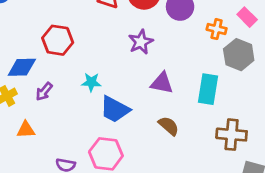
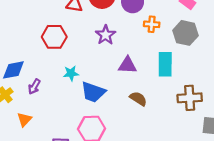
orange cross: (217, 29) -> (152, 24), moved
red hexagon: (58, 40) -> (54, 37), moved
orange triangle: (26, 130) -> (24, 119), turned -35

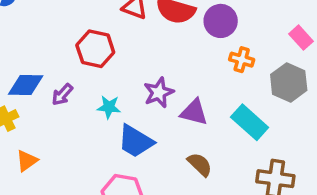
purple star: (106, 35) -> (159, 92), moved
cyan rectangle: (165, 64) -> (250, 122), turned -60
purple arrow: (34, 87) -> (62, 95), moved

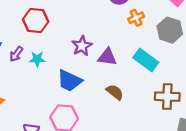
orange cross: (242, 60) -> (136, 18), turned -35
cyan star: (109, 107) -> (37, 59), moved

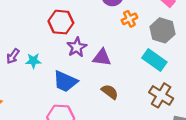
red hexagon: (36, 20) -> (61, 22), moved
cyan rectangle: (146, 60) -> (154, 60), moved
brown cross: (167, 97) -> (161, 95), turned 30

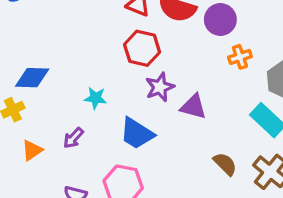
purple arrow: (13, 56) -> (73, 138), moved
brown semicircle: (110, 92) -> (225, 164), moved

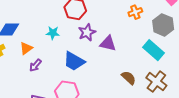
cyan star: (95, 98) -> (53, 33), moved
orange triangle: (32, 150) -> (26, 48), moved

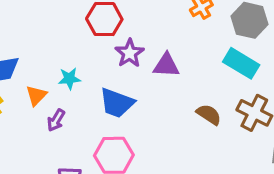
cyan star: (53, 33) -> (69, 79), moved

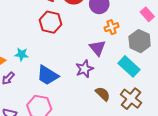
purple star: (130, 53) -> (84, 69), moved
purple triangle: (166, 65) -> (98, 48), moved, turned 36

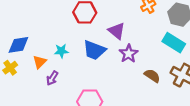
purple triangle: (98, 48) -> (117, 31), moved
blue trapezoid: (48, 75) -> (94, 50), moved

